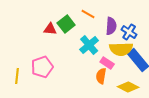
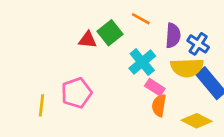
pink rectangle: (107, 63) -> (155, 87), moved

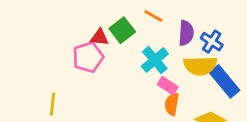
pink pentagon: (76, 93) -> (88, 57), moved

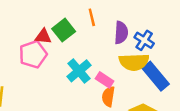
orange line: (153, 16) -> (92, 17), turned 48
cyan cross: (155, 60) -> (79, 71), moved

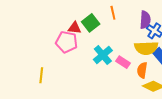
purple semicircle: (121, 33) -> (145, 20), moved
pink pentagon: (33, 54) -> (67, 42), turned 30
orange semicircle: (108, 97) -> (142, 70), moved

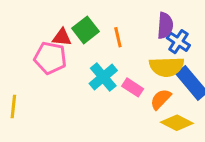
orange line: (113, 13) -> (118, 37), moved
orange semicircle: (142, 70) -> (161, 99), turned 35

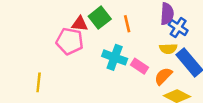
yellow semicircle: (167, 67) -> (168, 49), size x0.6
cyan cross: (103, 77) -> (115, 57), turned -30

